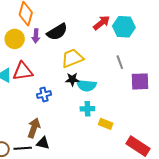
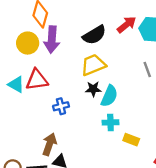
black semicircle: (57, 32) -> (94, 35), moved
purple arrow: (36, 36) -> (52, 40), size x1.6
cyan semicircle: (86, 85) -> (109, 96), turned -72

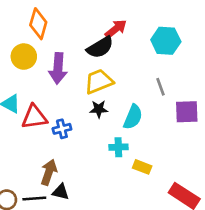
red arrow: (127, 25) -> (116, 29), moved
purple arrow: (52, 40) -> (58, 68), moved
red triangle: (37, 80) -> (34, 117), moved
cyan semicircle: (109, 96) -> (133, 117), moved

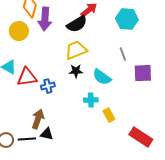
purple arrow: (58, 68) -> (45, 19), moved
cyan semicircle: (133, 117) -> (102, 77), turned 102
yellow rectangle: (142, 167) -> (109, 115), turned 40

